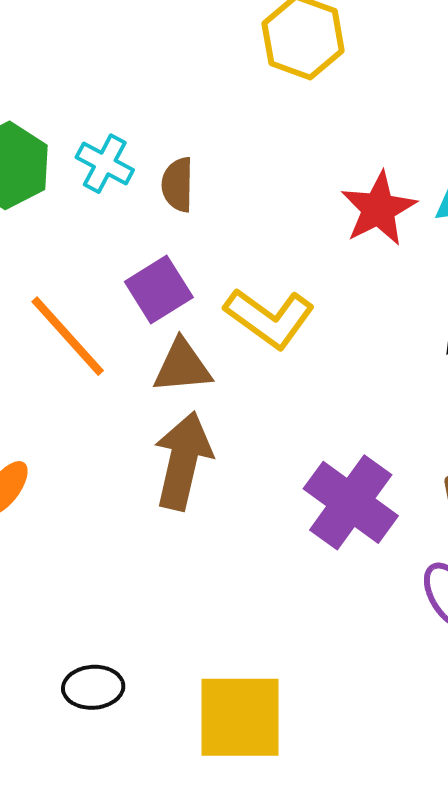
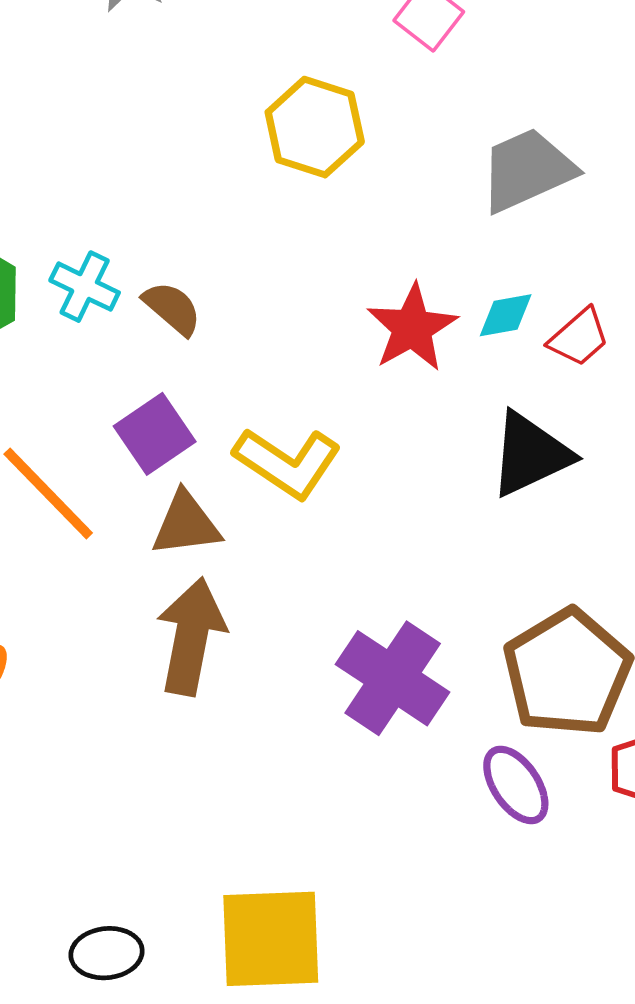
brown semicircle: (178, 185) -> (172, 308), turned 132
black ellipse: (93, 687) -> (107, 953), moved

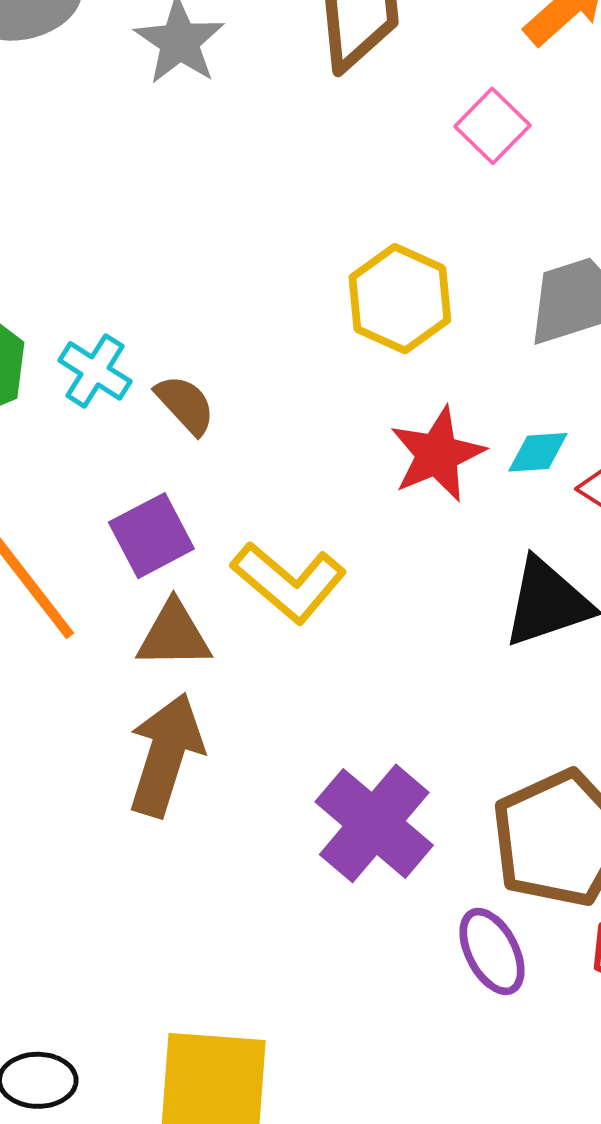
yellow hexagon: (315, 127) -> (400, 299), moved

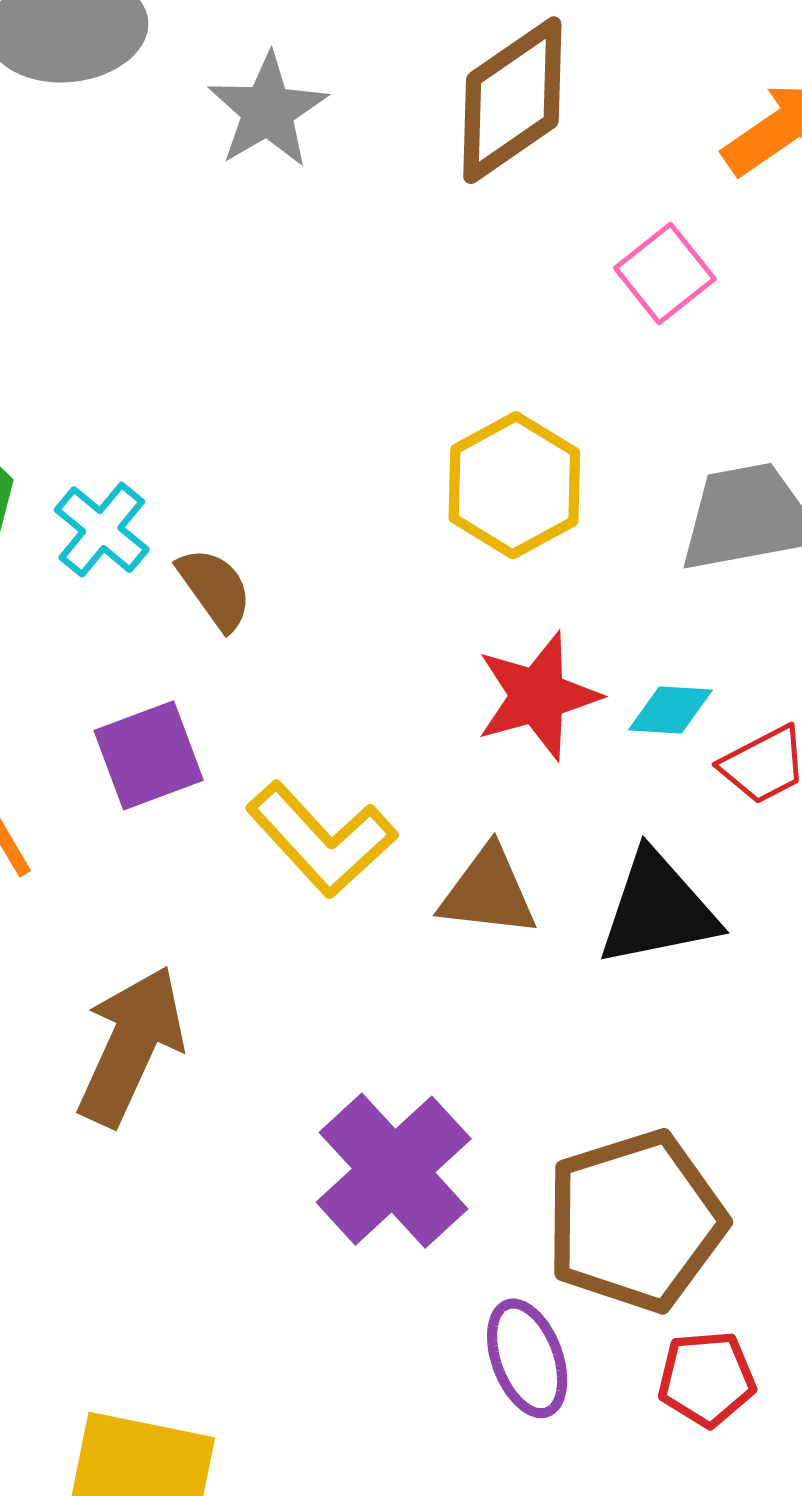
brown triangle: (174, 635) -> (488, 892), moved

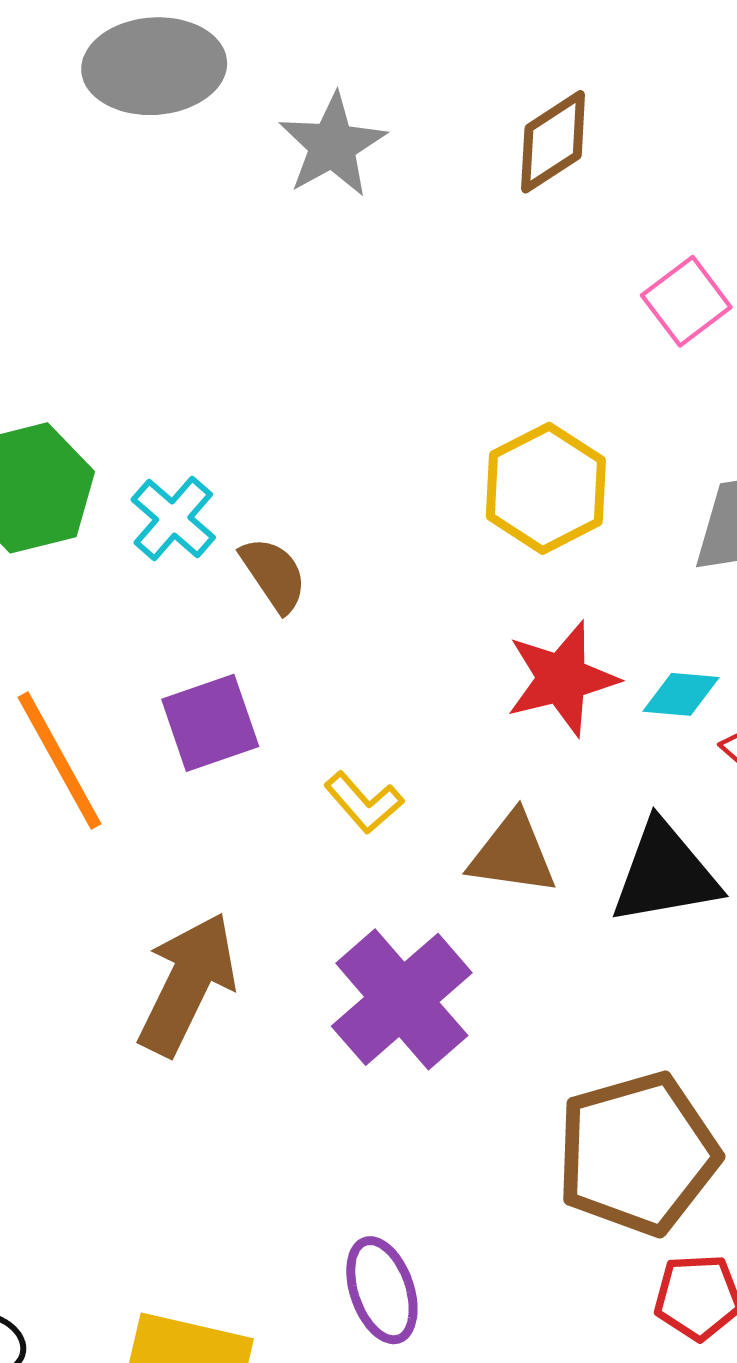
brown diamond: (512, 100) -> (553, 142), size x0.7
yellow L-shape: (321, 839) -> (364, 803), size x0.6
purple cross: (394, 1171) -> (402, 999), moved
purple ellipse: (527, 1358) -> (382, 1290), moved

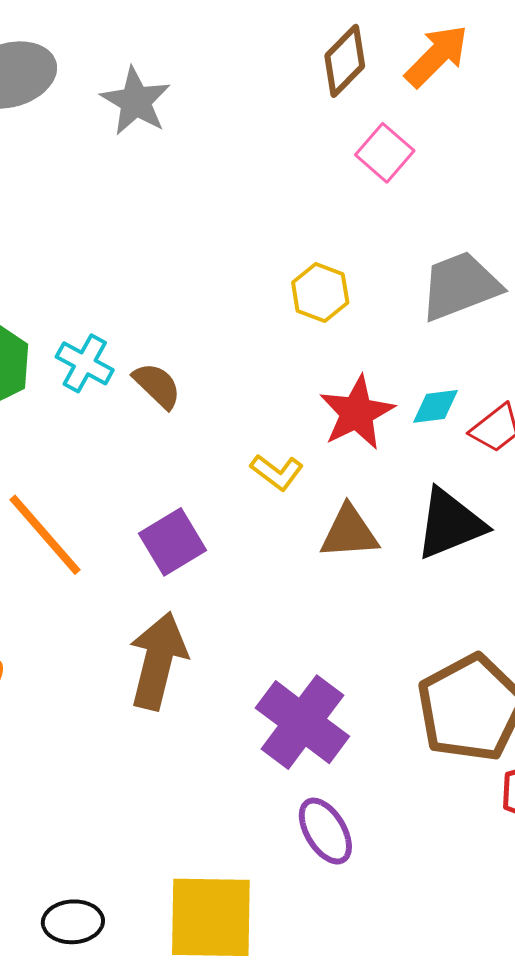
brown diamond: (553, 142) -> (345, 61), moved
yellow hexagon: (546, 488) -> (320, 293), size x0.7
purple square: (210, 723) -> (173, 542), moved
yellow L-shape: (364, 803) -> (277, 472), moved
purple cross: (402, 999) -> (302, 722), moved

